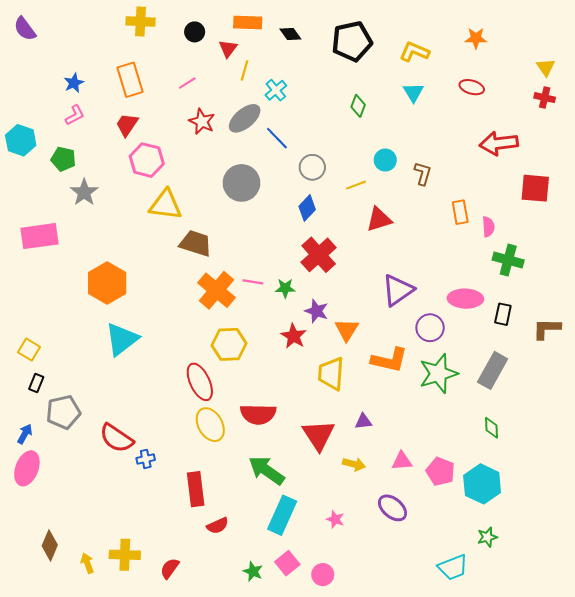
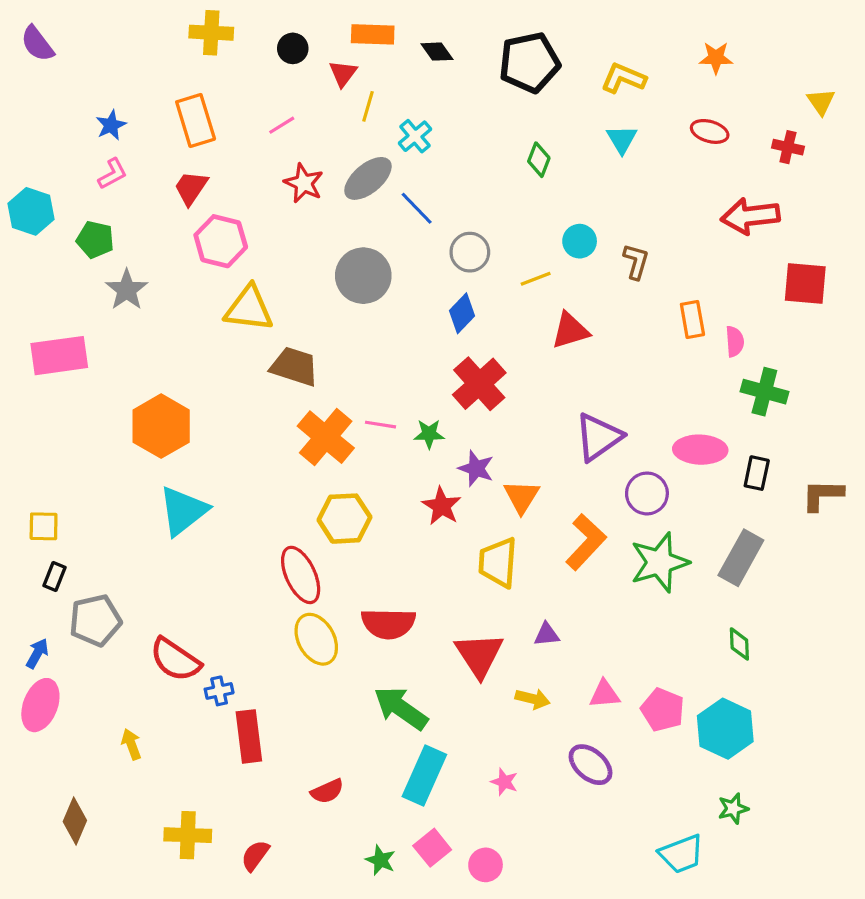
red cross: (545, 98) -> (788, 147), moved
yellow square: (29, 350) -> (44, 526), turned -30
orange L-shape: (389, 360) -> (586, 542), turned -60
red rectangle: (196, 489) -> (249, 736), moved
yellow arrow: (87, 563) -> (131, 744), moved

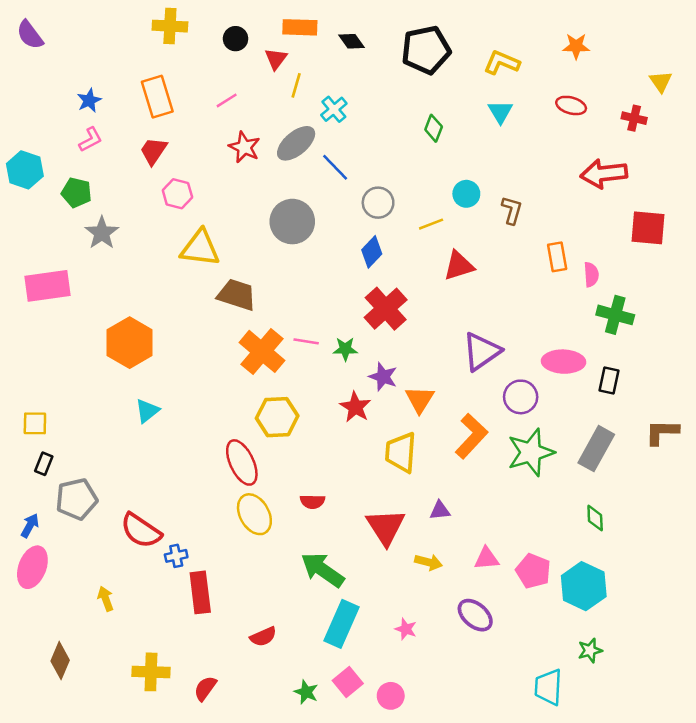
pink hexagon: (221, 241) -> (177, 194), size x0.7
brown L-shape: (822, 495) -> (662, 432), moved
cyan triangle: (183, 511) -> (147, 411), size x0.6
red semicircle: (388, 624) -> (312, 502), size x0.6
cyan trapezoid: (681, 854) -> (548, 687), turned 114

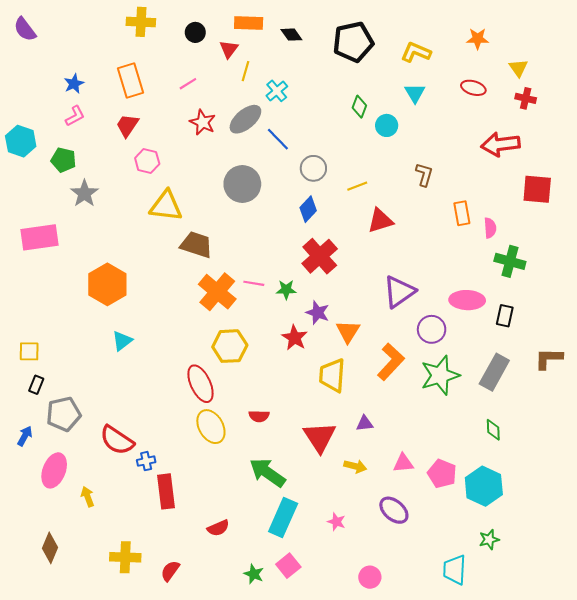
yellow triangle: (661, 82) -> (518, 68), moved
cyan circle: (466, 194) -> (387, 125), moved
pink ellipse: (32, 567) -> (54, 470), moved
pink circle: (391, 696) -> (370, 577), moved

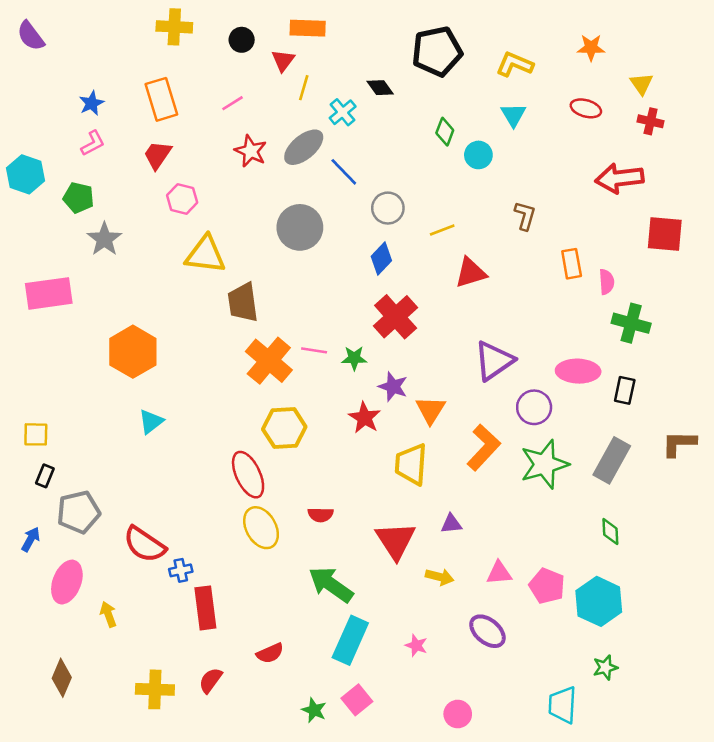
black diamond: (291, 35) -> (380, 88), moved
brown trapezoid: (196, 245) -> (243, 302), turned -116
red semicircle: (170, 571) -> (211, 680), moved

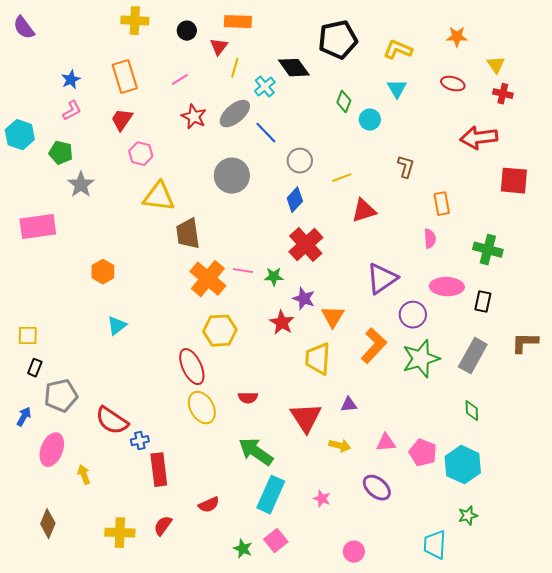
black diamond: (380, 88) -> (294, 68), size x1.5
pink semicircle: (607, 282) -> (430, 239), moved
orange hexagon: (133, 352) -> (103, 272), size x0.6

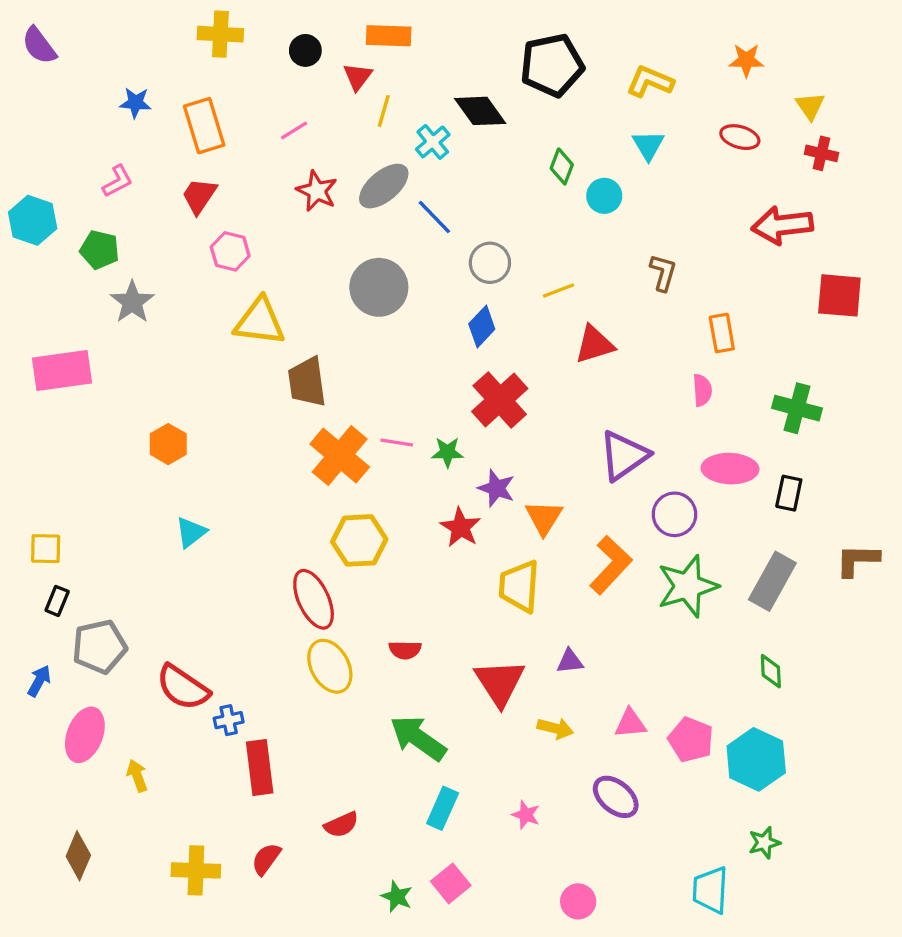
blue star: (71, 80) -> (135, 103), moved, turned 30
cyan rectangle: (271, 495) -> (443, 808), size x0.7

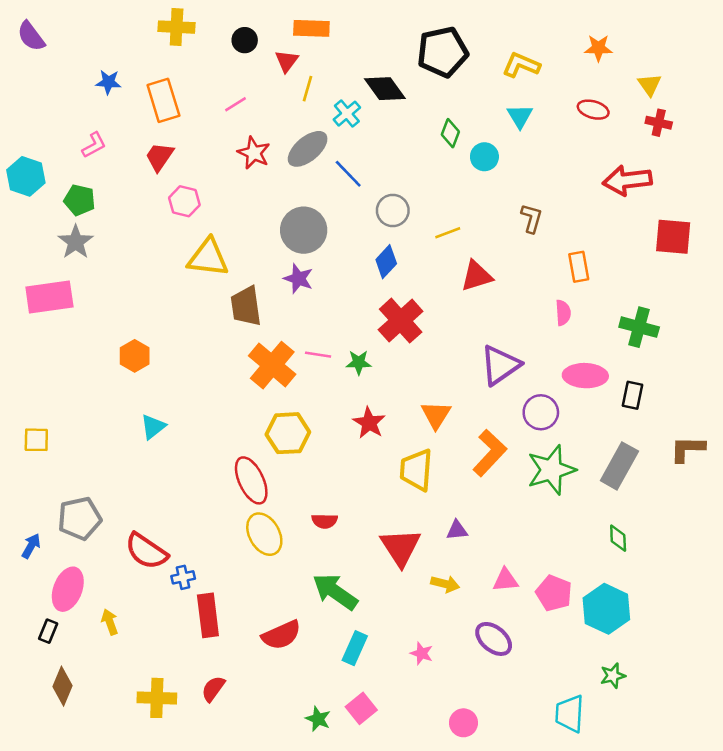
gray star: (132, 302) -> (76, 242), moved
purple star: (496, 488) -> (298, 279), moved
black rectangle: (57, 601) -> (48, 631), moved
red semicircle: (341, 825) -> (281, 635), moved, size x1.4

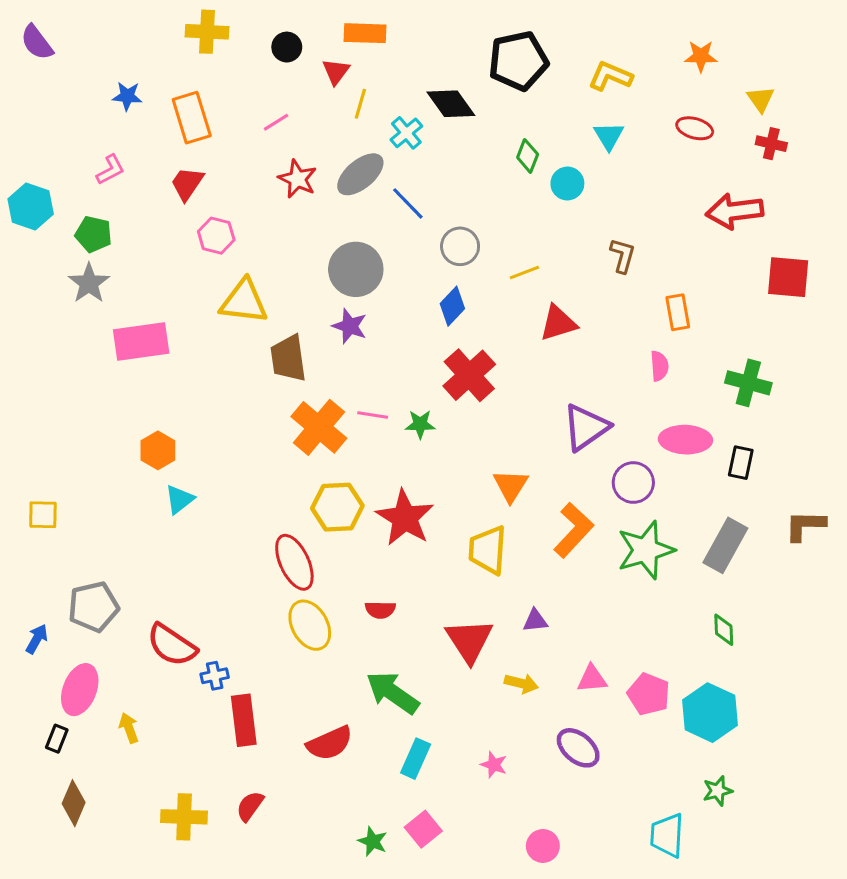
pink rectangle: (49, 297) -> (141, 341), moved
orange hexagon: (135, 356) -> (158, 450), moved
red star: (369, 423) -> (405, 518), moved, size x1.5

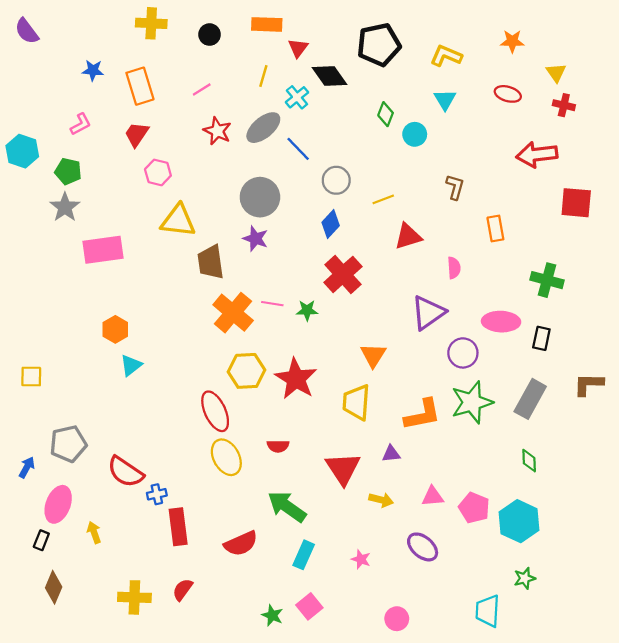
red triangle: (336, 72) -> (298, 48), moved
pink semicircle: (659, 366) -> (454, 268), moved
orange L-shape: (574, 530) -> (423, 415), moved, turned 36

